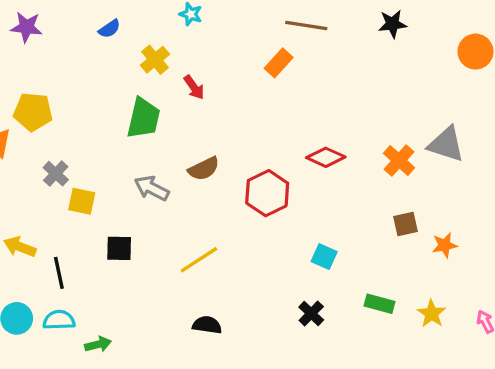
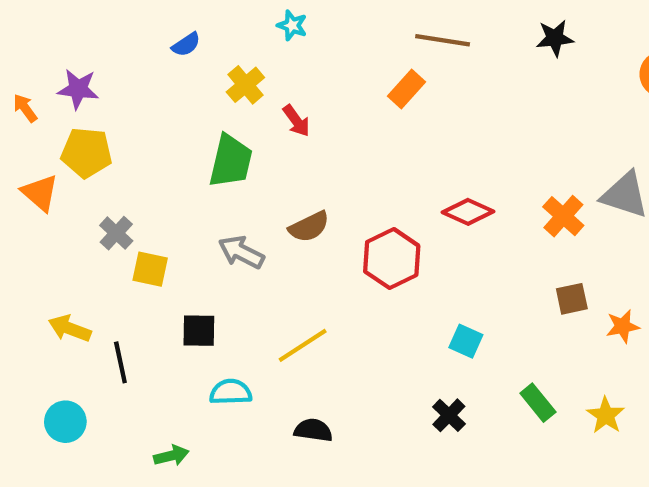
purple star: (26, 27) -> (78, 89), moved
green rectangle: (379, 304) -> (538, 403), turned 36
cyan semicircle: (59, 320) -> (231, 392), moved

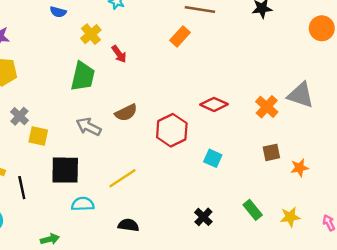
blue semicircle: (186, 45) -> (58, 12), turned 49
black square: (199, 331) -> (65, 170), size x1.5
cyan square: (466, 341) -> (213, 158), moved
yellow star: (606, 415) -> (290, 217), turned 30

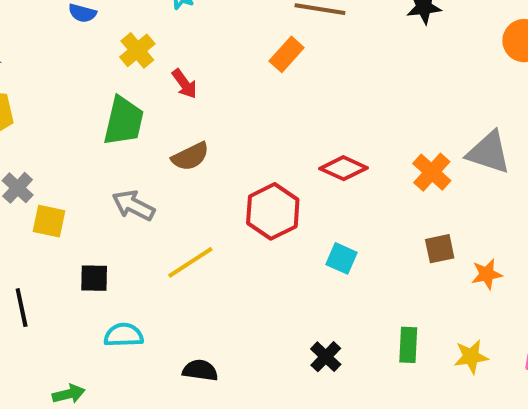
brown semicircle: (126, 113) -> (190, 156), moved
black square: (65, 170) -> (94, 278), size x0.6
yellow line: (123, 178) -> (190, 262), moved
green rectangle: (253, 210) -> (408, 345), turned 42

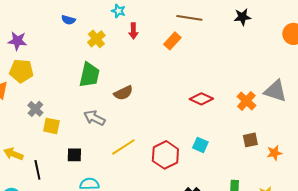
red arrow: (184, 84) -> (133, 31), moved, turned 35
red hexagon: (273, 211) -> (165, 155), moved

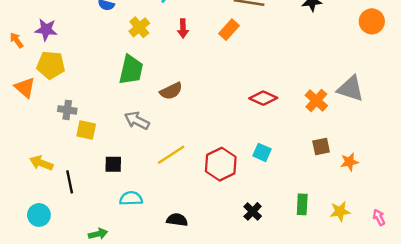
red arrow: (133, 31) -> (183, 28), moved
gray cross: (35, 109) -> (67, 110), turned -35

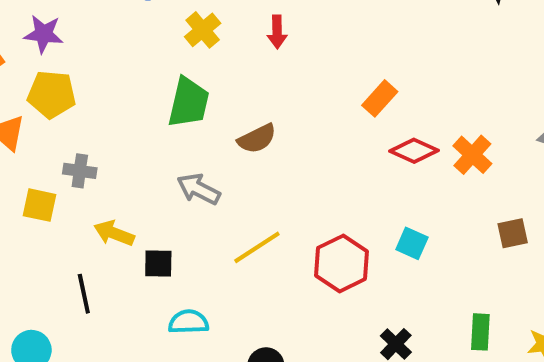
orange rectangle: (229, 30) -> (380, 98), moved
orange cross: (316, 100) -> (472, 155), moved
yellow square: (86, 130) -> (40, 205), moved
yellow arrow: (41, 163) -> (114, 233), moved

